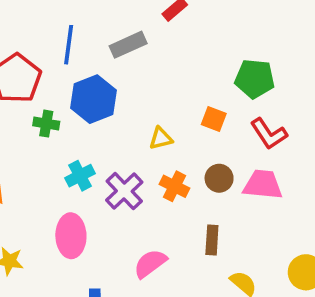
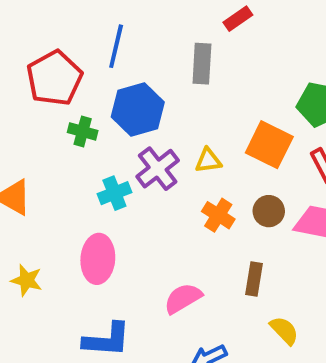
gray rectangle: (128, 45) -> (202, 64), moved, turned -68
orange square: (214, 119) -> (269, 145), size x1.6
purple cross: (124, 191) -> (158, 169), moved

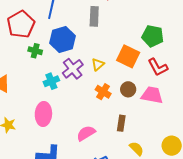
yellow triangle: (208, 160) -> (98, 65), turned -32

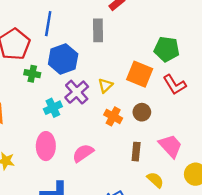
pink trapezoid: (152, 95) -> (171, 146), moved, turned 40
pink semicircle: (86, 133) -> (83, 153), moved

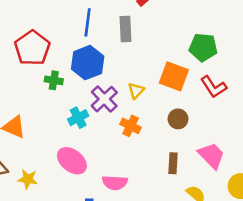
blue line: (48, 24) -> (88, 22), moved
orange cross: (113, 116) -> (131, 126), moved
pink ellipse: (46, 146) -> (72, 161), turned -50
pink semicircle: (83, 153) -> (115, 183), moved, turned -140

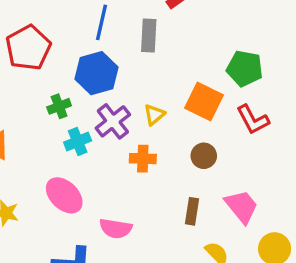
green cross: (54, 80) -> (59, 106), moved, turned -36
orange cross: (131, 126) -> (143, 159), turned -30

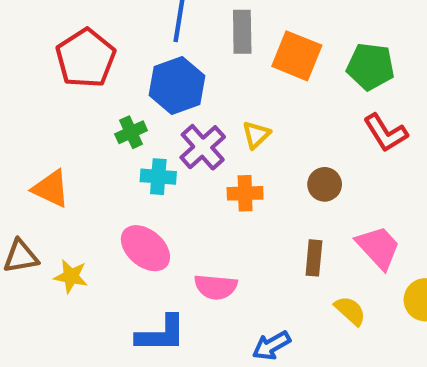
orange square: (204, 102) -> (297, 56), moved
cyan cross: (78, 142) -> (158, 177), turned 30

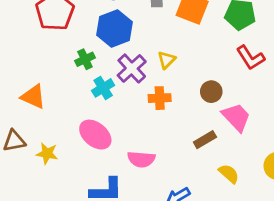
cyan cross: (158, 177) -> (103, 88), turned -35
pink trapezoid: (378, 247) -> (236, 117), moved
brown rectangle: (314, 258) -> (205, 140), turned 55

